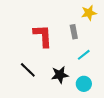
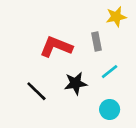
red L-shape: (43, 36) -> (56, 47), turned -65
black star: (60, 75) -> (76, 83), moved

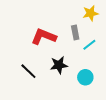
cyan line: (110, 72) -> (89, 45), moved
cyan circle: (110, 109) -> (85, 77), moved

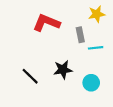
red L-shape: (44, 37) -> (46, 23), moved
cyan line: (89, 45) -> (96, 48), turned 32

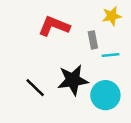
black star: (63, 70) -> (73, 80), size x1.4
cyan circle: (91, 83) -> (105, 95), size x1.5

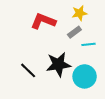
yellow star: (112, 16) -> (79, 13), moved
gray rectangle: (93, 40) -> (74, 32), turned 64

